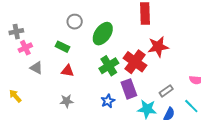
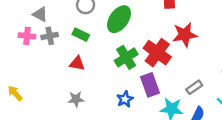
gray cross: (16, 32) -> (50, 36), moved
green rectangle: (63, 47) -> (81, 35), moved
pink cross: (25, 48) -> (27, 36), turned 32
gray triangle: (36, 68) -> (40, 14), moved

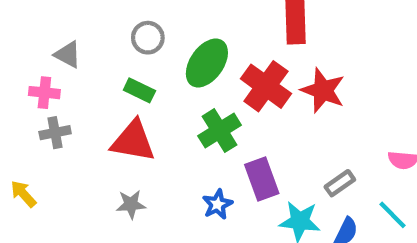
red star: (185, 35) -> (323, 90), turned 30
gray cross: (50, 36) -> (55, 133), moved
red cross: (157, 53) -> (266, 86), moved
red triangle: (77, 63) -> (133, 141), size x1.6

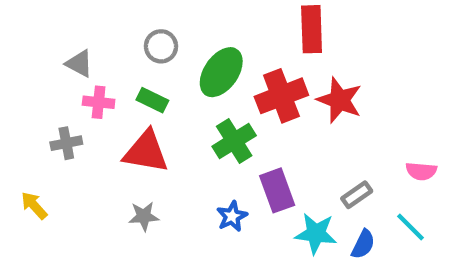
red cross: (266, 86) -> (281, 96), turned 33
pink cross: (44, 93) -> (99, 102), moved

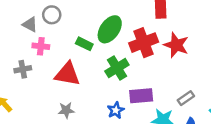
gray circle: (161, 46) -> (52, 15), moved
green rectangle: (152, 100) -> (84, 44), moved
purple rectangle: (277, 190) -> (141, 96), turned -75

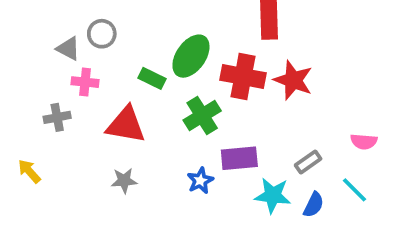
red cross: (144, 43) -> (243, 76), turned 32

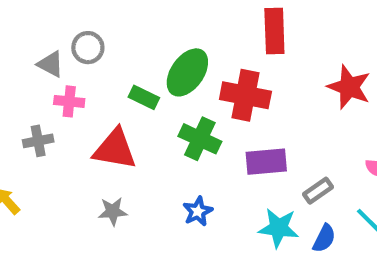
red star: (293, 80) -> (349, 87), moved
green cross: (202, 116) -> (200, 139), turned -33
purple rectangle: (239, 158) -> (266, 162), moved

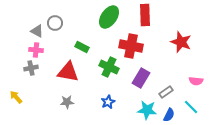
green ellipse: (187, 72) -> (109, 17), moved
pink cross: (69, 101) -> (36, 50), moved
purple rectangle: (266, 162) -> (141, 78), turned -54

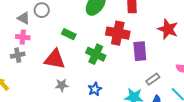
purple rectangle: (141, 78) -> (140, 51), moved, turned -36
gray star: (67, 102) -> (62, 85), moved

